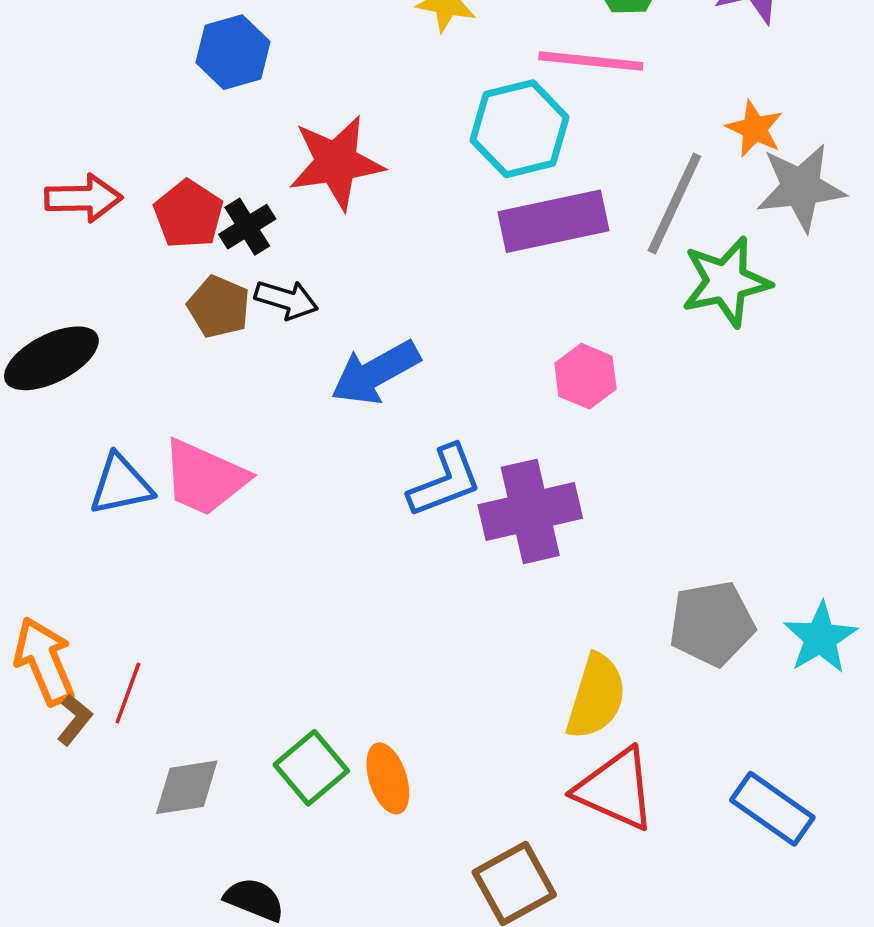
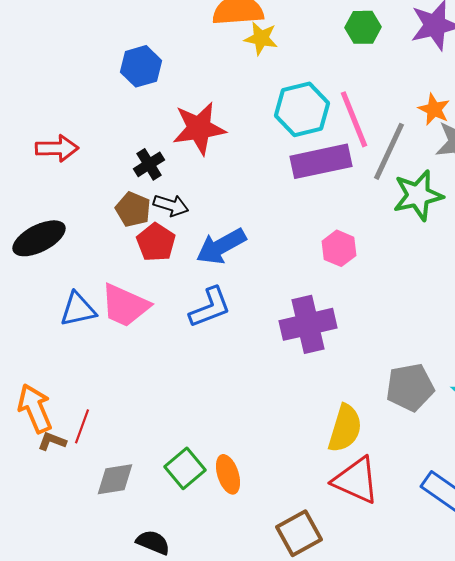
pink line: (591, 61) -> (354, 119), moved, turned 62
red pentagon: (188, 214) -> (156, 242), moved
blue L-shape: (445, 481) -> (210, 307), moved
brown L-shape: (75, 720) -> (52, 441), turned -108

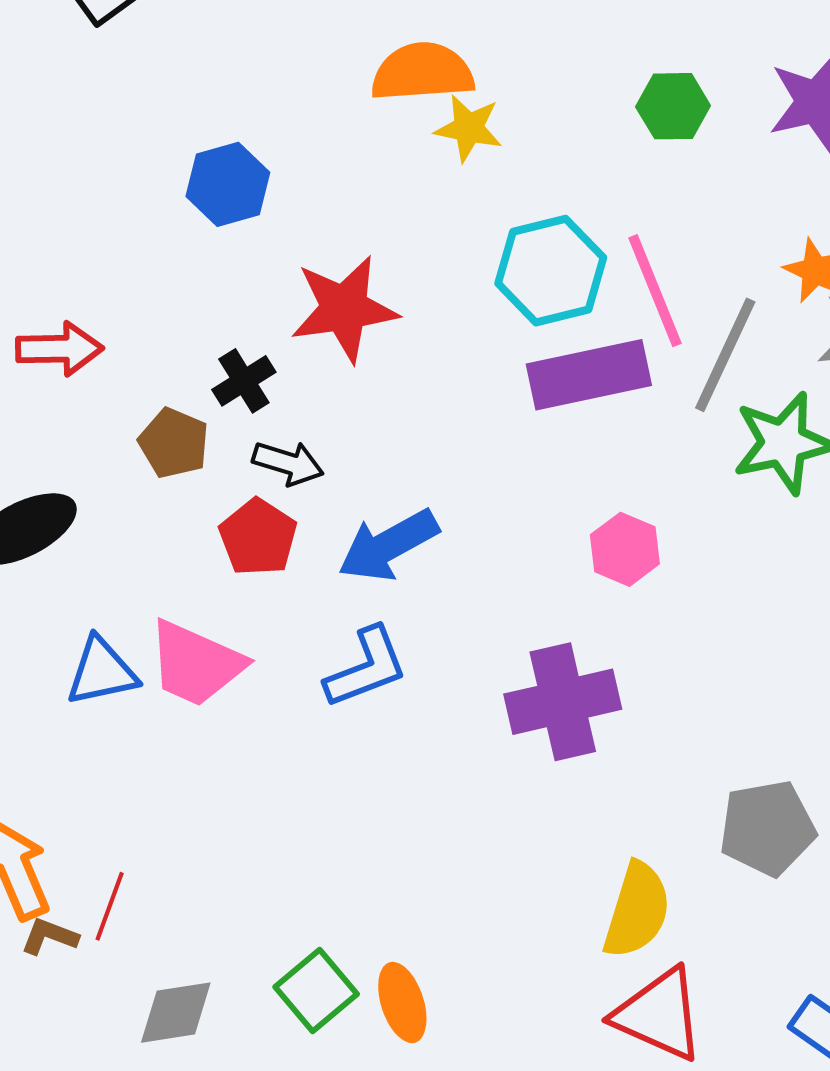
brown pentagon: (133, 209) -> (174, 443), moved

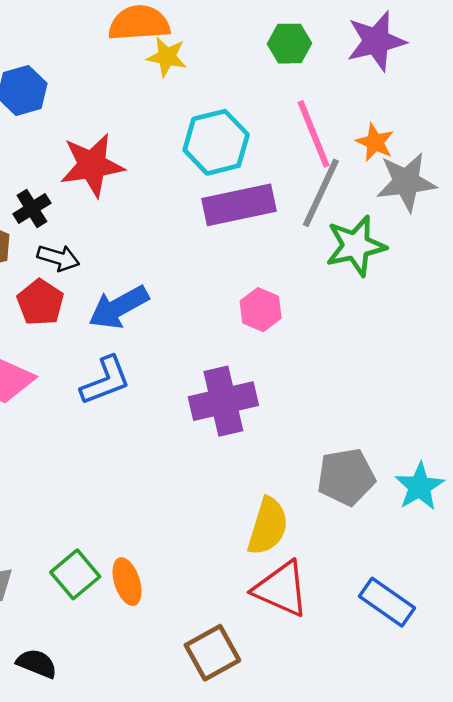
pink line: (655, 291) -> (314, 134), moved

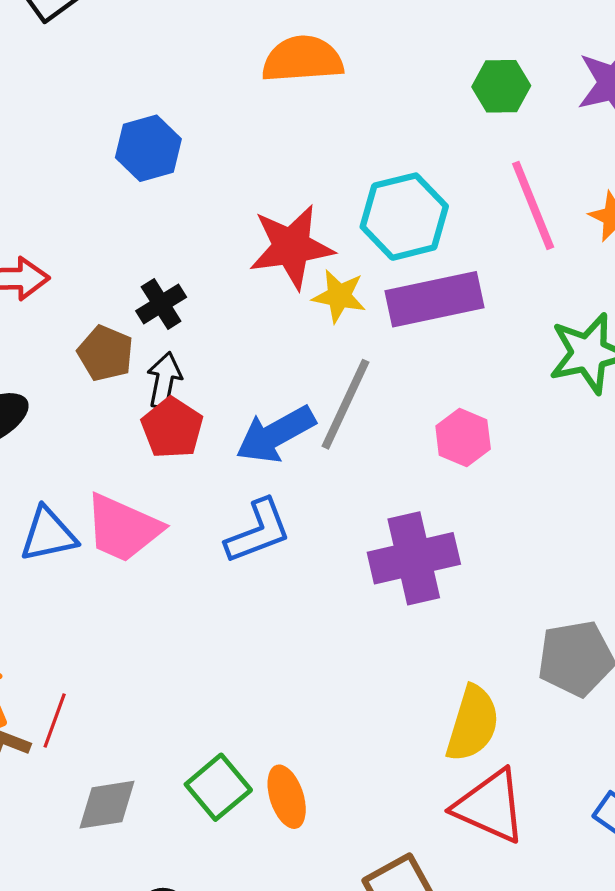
yellow star: (167, 57) -> (339, 296), moved
red star: (92, 165) -> (291, 247), moved
gray line: (321, 193) -> (345, 404), moved
black arrow: (58, 258) -> (164, 380), moved, turned -96

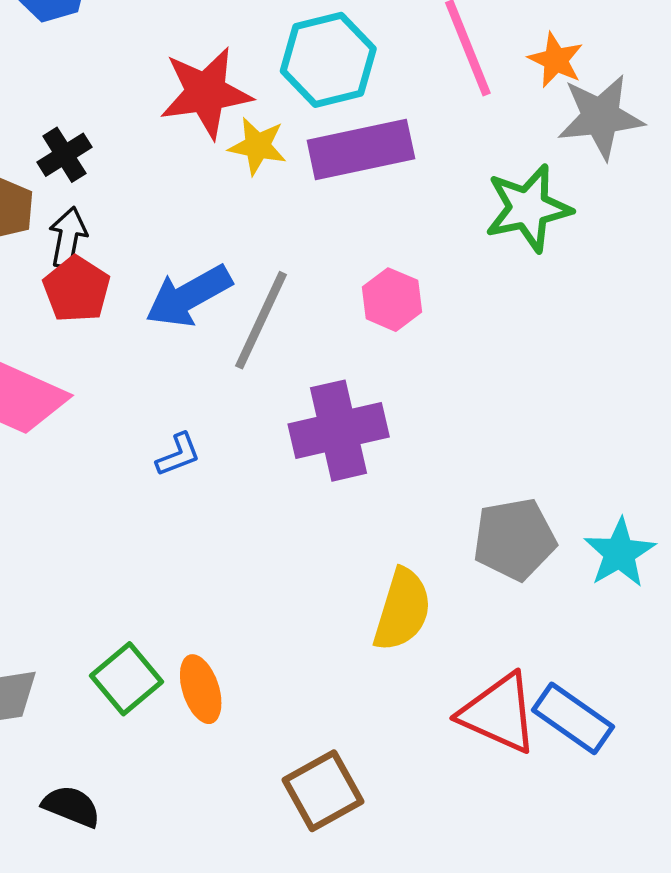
gray line: (345, 404) -> (261, 320), moved
blue L-shape: (258, 531) -> (178, 455), moved, size x0.6
red triangle: (490, 806) -> (499, 713), moved

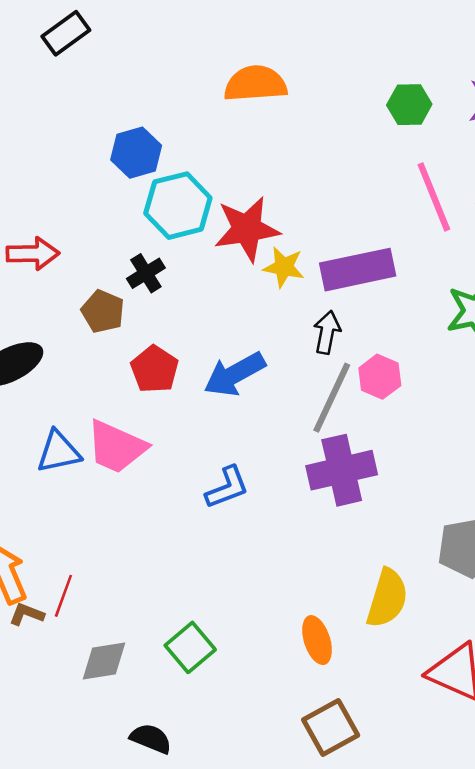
cyan hexagon: (328, 60) -> (178, 206), moved
black arrow: (68, 237) -> (327, 332), moved
gray line: (261, 320) -> (332, 398), moved
blue L-shape: (178, 455) -> (227, 487), size x1.4
orange ellipse: (201, 689) -> (317, 640), moved

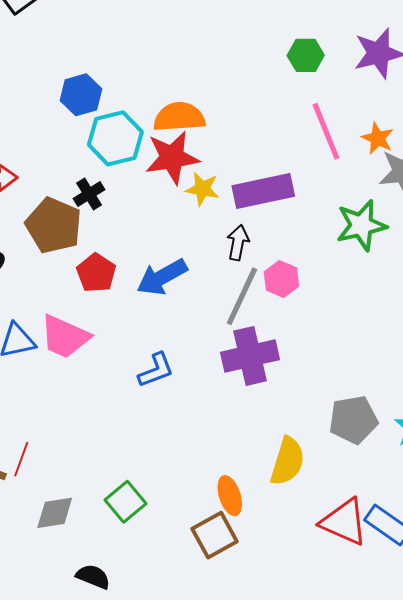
orange semicircle: (255, 84) -> (179, 117), moved
brown pentagon: (103, 311) -> (54, 225), size x1.6
brown square: (331, 727) -> (215, 535), moved

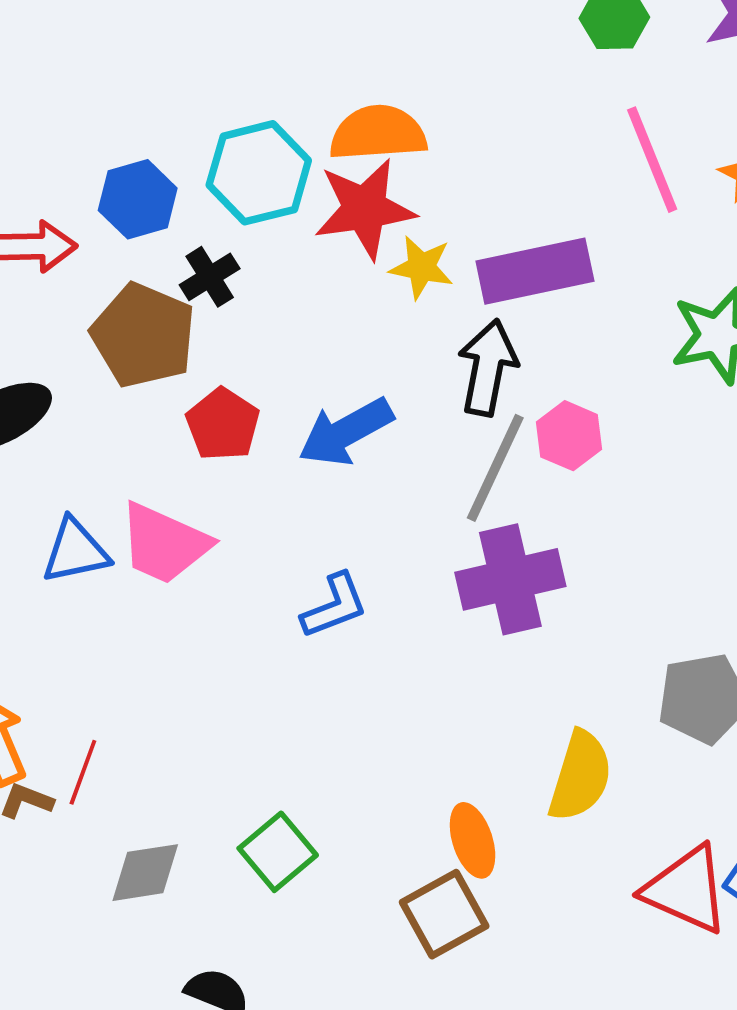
blue hexagon: (81, 95) -> (138, 199), moved
black arrow: (238, 243) -> (488, 368), size x1.4

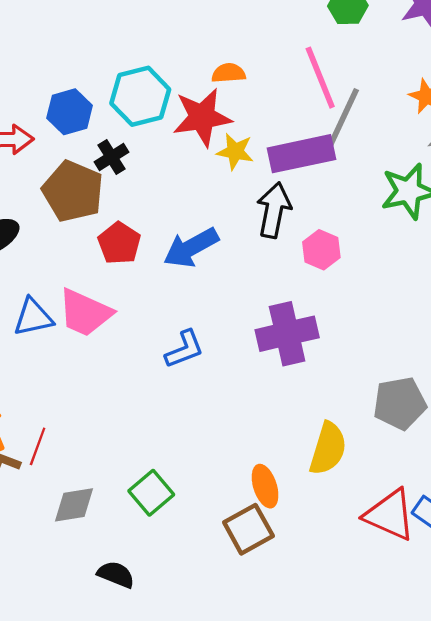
orange semicircle: (378, 133) -> (229, 73), moved, size x0.6
pink line: (652, 160) -> (320, 78), moved
gray line: (495, 468) -> (342, 119), moved

